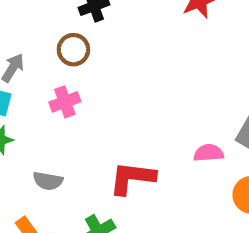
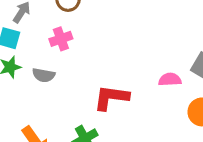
gray semicircle: (48, 181) -> (44, 75), moved

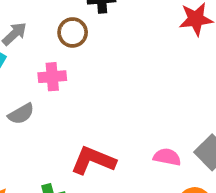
gray semicircle: (44, 75) -> (21, 114), turned -55

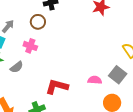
pink cross: (52, 77) -> (30, 46), turned 32

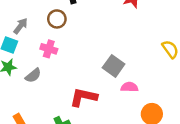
gray square: (118, 75) -> (114, 66), moved

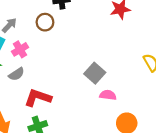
pink cross: (49, 49) -> (20, 49), moved, turned 35
red L-shape: (83, 97) -> (38, 98), moved

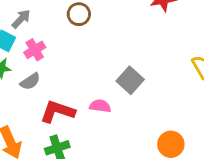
brown circle: (45, 22) -> (79, 14), moved
pink semicircle: (108, 95) -> (100, 106), moved

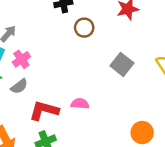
brown circle: (79, 14) -> (84, 28), moved
gray square: (130, 80) -> (122, 64), moved

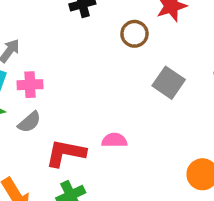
brown circle: (84, 28) -> (134, 34), moved
pink cross: (21, 59) -> (30, 85), turned 36

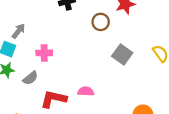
pink cross: (30, 85) -> (44, 53), moved

